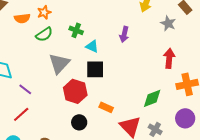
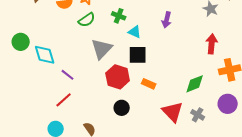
orange rectangle: (106, 107) -> (149, 84), moved

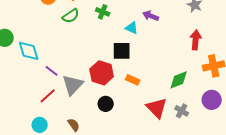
purple arrow: (167, 20) -> (151, 16), turned 98
cyan triangle: (135, 32) -> (132, 28), moved
gray triangle: (102, 49) -> (73, 85), moved

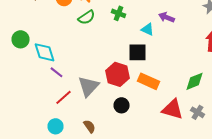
purple line: (52, 71) -> (56, 72), moved
orange rectangle: (133, 80) -> (148, 81), size x1.5
red triangle: (157, 108) -> (172, 109), turned -30

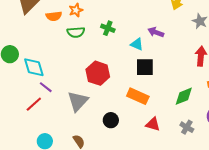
green semicircle: (86, 17) -> (76, 32), turned 30
black square: (138, 52) -> (145, 67), moved
red hexagon: (118, 74) -> (98, 73), moved
red line: (64, 97) -> (34, 104), moved
red triangle: (172, 109) -> (153, 124), moved, size x0.7

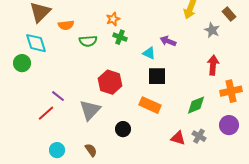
orange star: (76, 10) -> (113, 19), moved
cyan diamond: (34, 67) -> (36, 43), moved
red triangle: (153, 124) -> (178, 138), moved

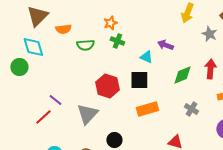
black square: (157, 76) -> (139, 80), moved
orange rectangle: (150, 105) -> (147, 109), turned -40
green diamond: (196, 105) -> (182, 75), moved
black circle: (123, 129) -> (114, 140), moved
gray cross: (199, 136) -> (191, 109), moved

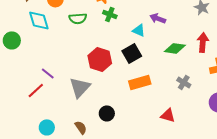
cyan diamond: (33, 47) -> (39, 20), moved
green diamond: (182, 75) -> (175, 48), turned 30
black square: (139, 80) -> (132, 53), turned -30

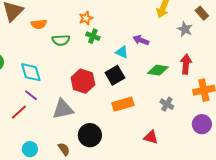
cyan diamond: (39, 20) -> (31, 72), moved
gray triangle: (80, 87) -> (63, 109), turned 35
black circle: (107, 113) -> (90, 135), size x1.5

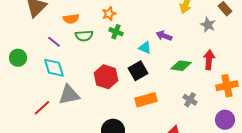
orange semicircle: (39, 24) -> (71, 19), moved
purple line: (31, 95) -> (54, 42), moved
gray triangle: (63, 109) -> (69, 95), moved

